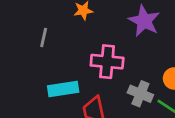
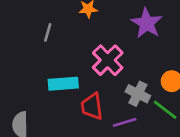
pink cross: (107, 62) -> (108, 60), turned 36

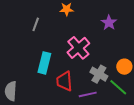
purple star: (147, 23) -> (109, 23), size x0.7
cyan rectangle: (63, 84) -> (44, 63), turned -75

